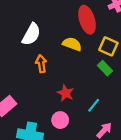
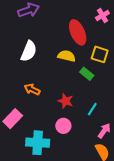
orange arrow: (41, 64) -> (32, 89), moved, turned -49
green rectangle: (105, 68) -> (87, 74), moved

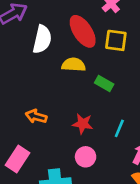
white semicircle: (29, 51) -> (42, 39), moved
yellow square: (100, 54) -> (116, 40), moved

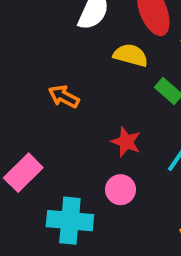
orange arrow: (36, 116) -> (64, 97), moved

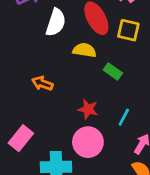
pink circle: (121, 190) -> (88, 142), size x1.5

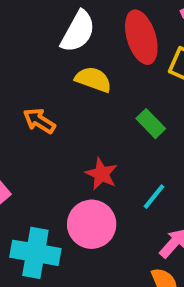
yellow semicircle: (84, 50) -> (93, 79), moved

